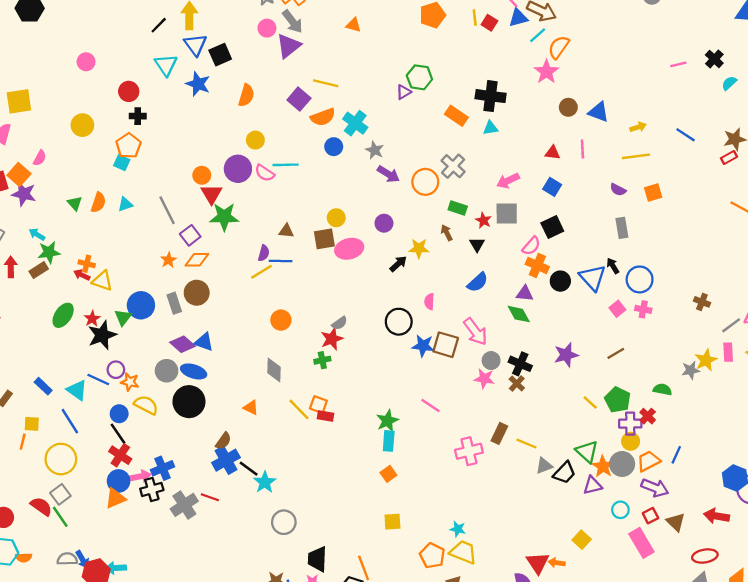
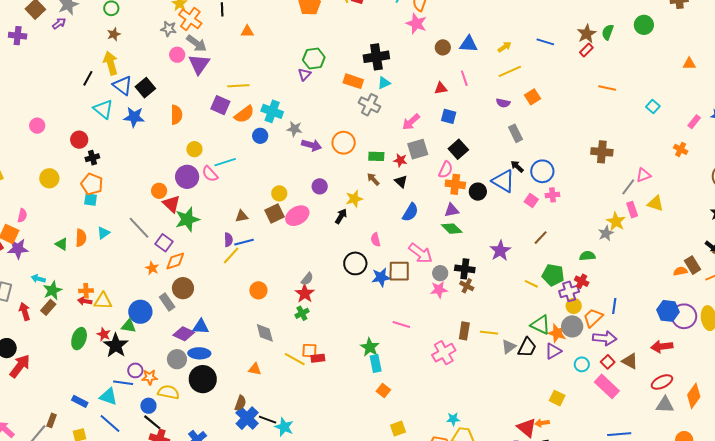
gray cross: (453, 166) -> (369, 105), moved
pink semicircle: (265, 173) -> (210, 174), turned 30
brown cross: (702, 302) -> (602, 152), moved, size x1.5
green triangle: (123, 317) -> (129, 326), turned -42

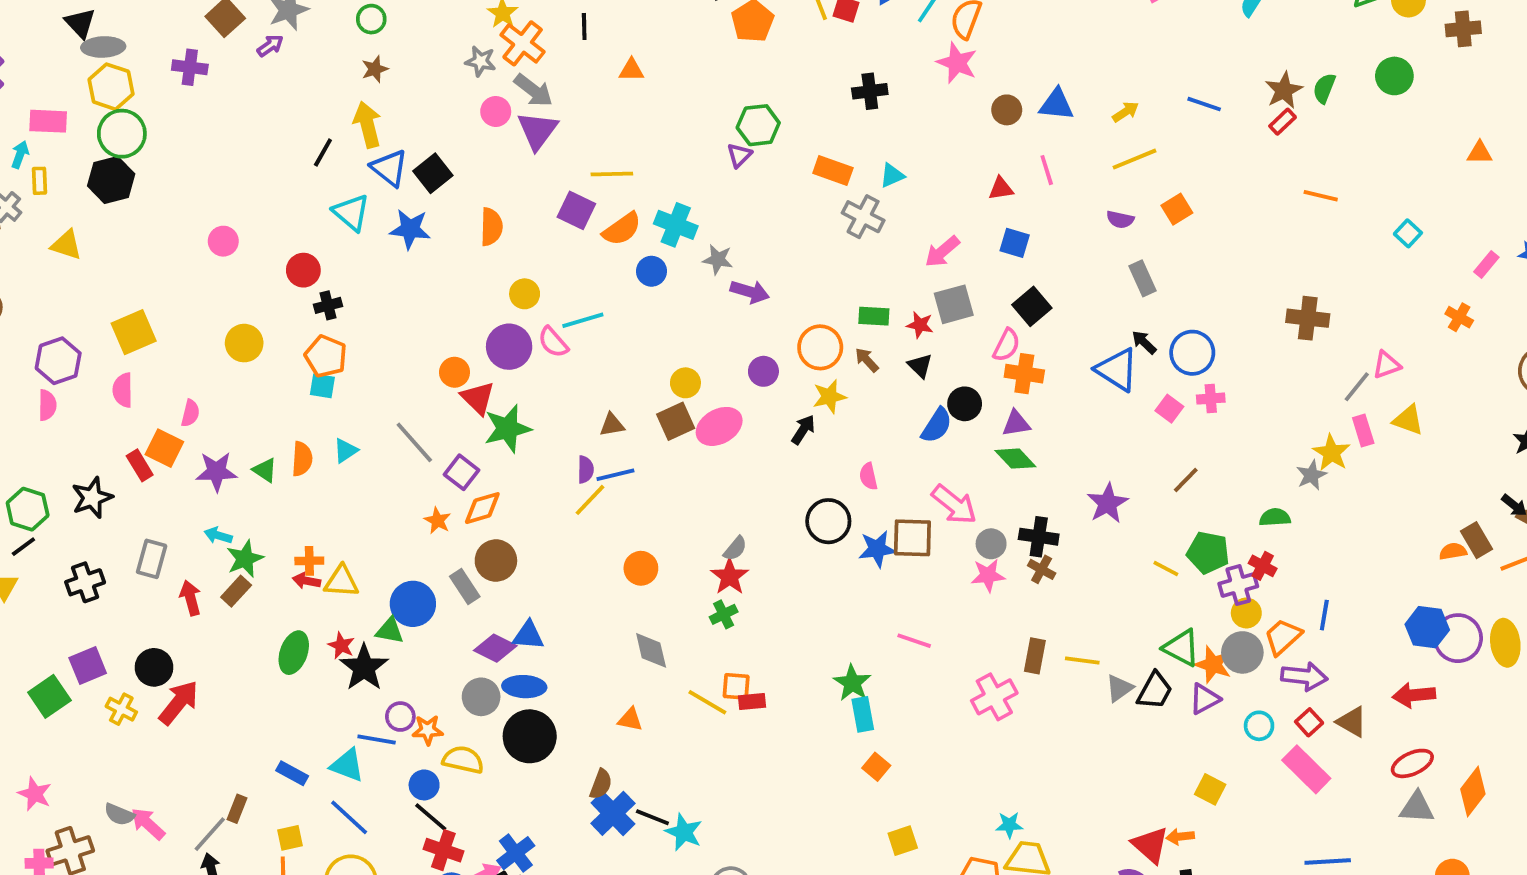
black cross: (376, 57) -> (870, 91), moved, size x0.7
orange circle: (344, 143) -> (820, 347), moved
black circle: (478, 192) -> (965, 404), moved
purple star: (18, 249) -> (216, 472), moved

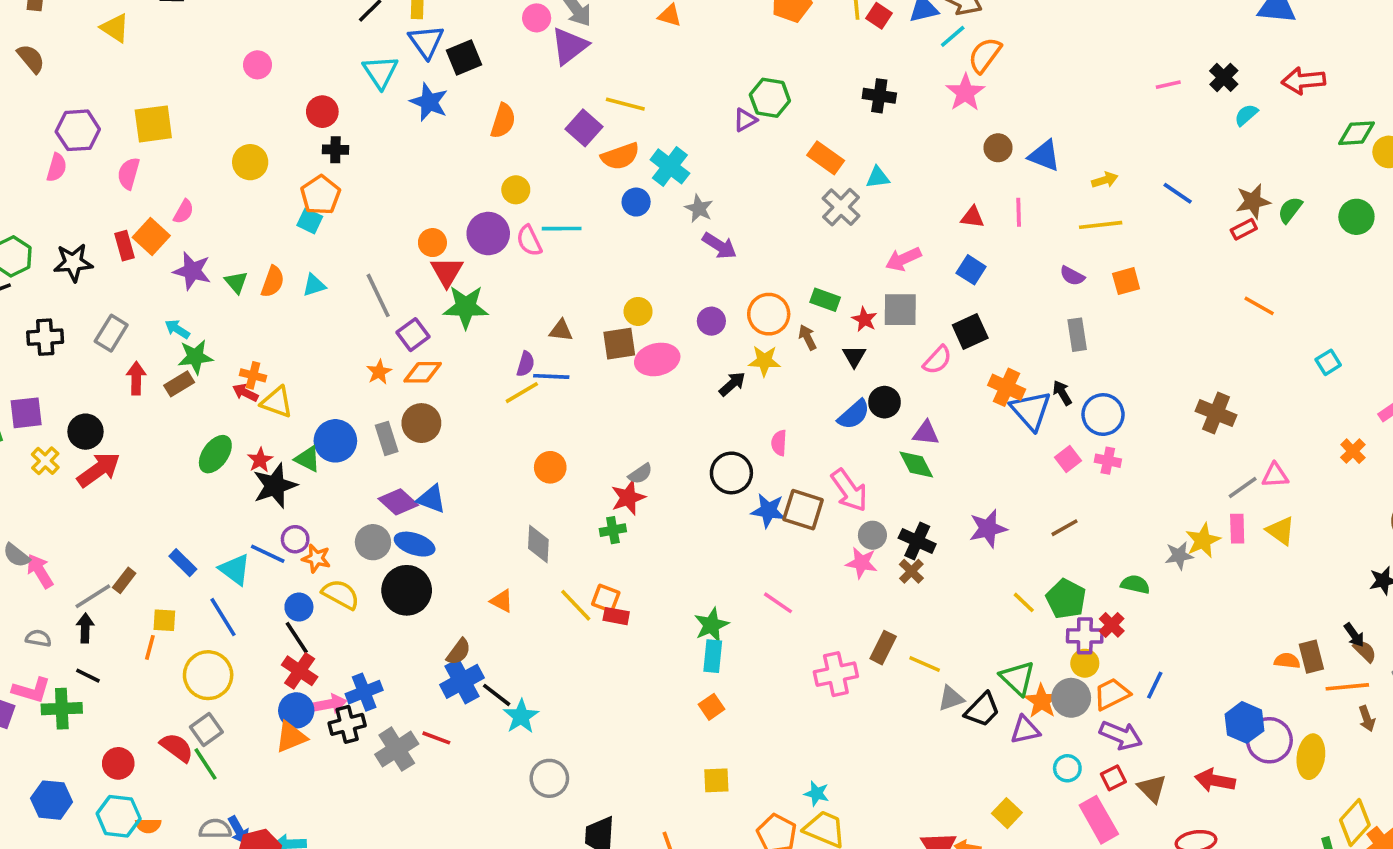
orange cross: (1024, 374) -> (1007, 387), moved

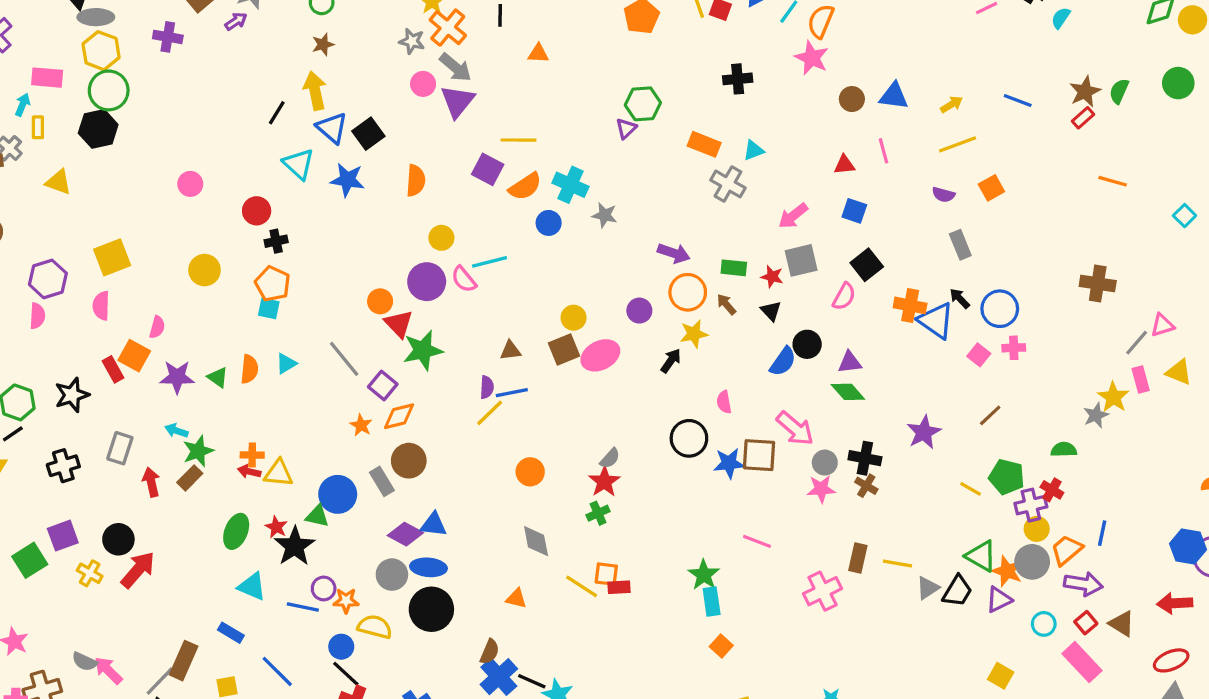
purple arrow: (719, 246) -> (674, 253), moved
cyan triangle: (235, 569) -> (252, 587), moved
brown rectangle: (124, 580) -> (184, 661), size x1.6

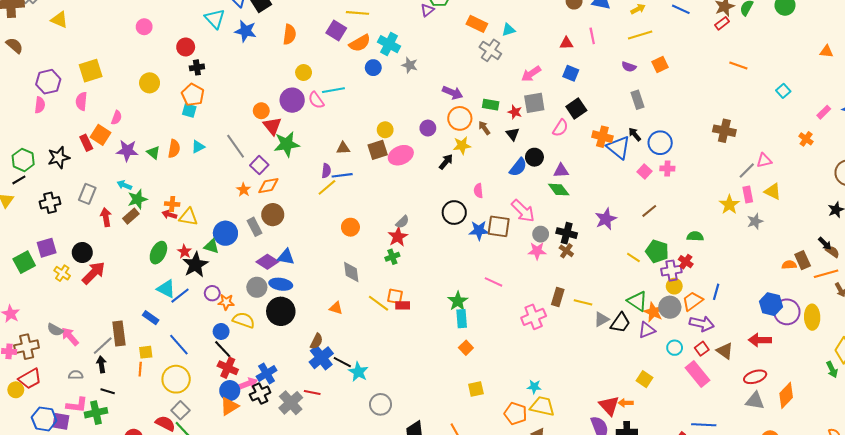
gray star: (1096, 415) -> (755, 221), moved
blue line: (303, 607) -> (180, 296), moved, turned -54
brown rectangle: (184, 661) -> (119, 333), turned -35

